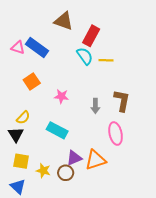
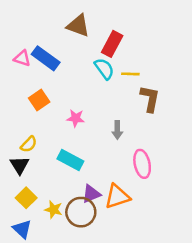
brown L-shape: (122, 101) -> (150, 99), moved
yellow square: (21, 161) -> (26, 198), turned 35
brown circle: (66, 173) -> (81, 212), size x1.5

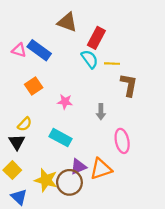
yellow square: (26, 198) -> (12, 170), moved
yellow star: (53, 209) -> (46, 180), size x1.5

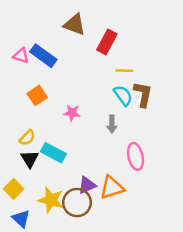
cyan semicircle: (90, 59) -> (123, 95), moved
cyan rectangle: (60, 138) -> (53, 153), moved
black triangle: (17, 142) -> (30, 159), moved

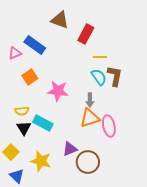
pink triangle: (21, 56) -> (15, 53), moved, turned -40
pink star: (72, 113) -> (58, 91), size x1.5
yellow semicircle: (27, 138) -> (22, 111), turned 40
orange triangle: (112, 188) -> (90, 118), moved
brown circle: (77, 202) -> (88, 162), moved

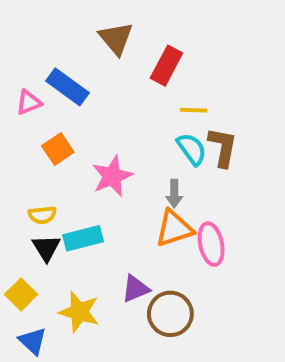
brown triangle: (60, 20) -> (116, 38), turned 30
pink star: (58, 91) -> (112, 176), turned -30
cyan rectangle: (43, 123) -> (83, 238), turned -42

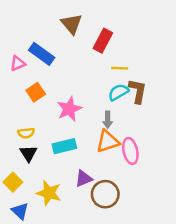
cyan semicircle: (192, 149) -> (118, 92), turned -84
cyan rectangle: (83, 238) -> (64, 146), moved

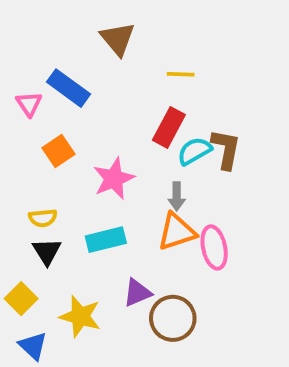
red rectangle: (103, 41) -> (169, 127), moved
pink triangle: (18, 63) -> (29, 104), turned -42
yellow line: (120, 68) -> (181, 74), moved

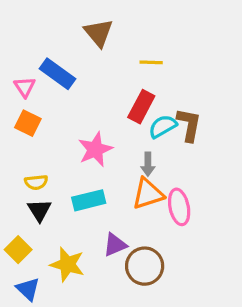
orange square: (59, 151) -> (28, 123), moved, turned -30

